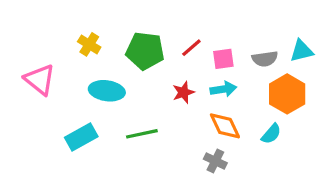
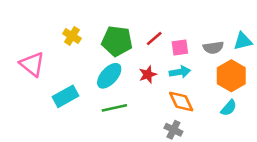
cyan ellipse: (107, 91) -> (109, 76), moved, turned -56
cyan semicircle: (271, 134) -> (229, 108), moved
cyan rectangle: (81, 137) -> (66, 96), moved

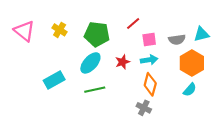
red line: (154, 39) -> (133, 23), moved
pink triangle: (32, 64) -> (24, 31), moved
orange diamond: (181, 101) -> (150, 84), turned 40

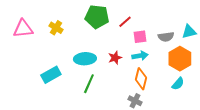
pink triangle: (24, 31) -> (23, 29), turned -45
green pentagon: (97, 34) -> (97, 17), moved
cyan ellipse: (90, 63) -> (85, 59), turned 45
green line: (95, 90) -> (89, 84), turned -54

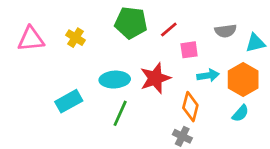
gray semicircle: (166, 37) -> (226, 31), moved
cyan arrow: (140, 56) -> (208, 75), moved
red star: (115, 58) -> (155, 78), size x1.6

